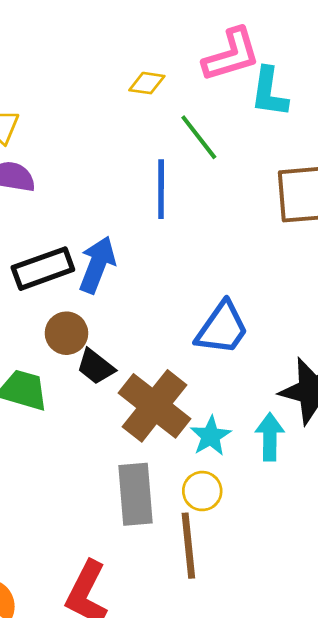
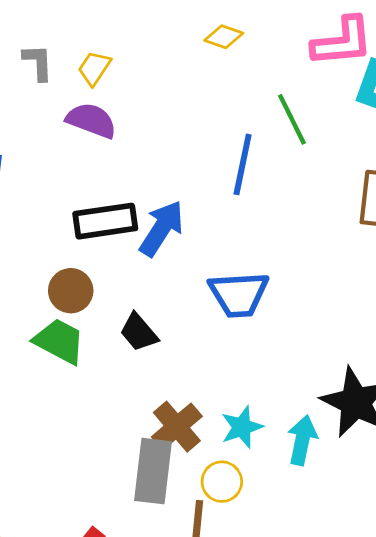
yellow diamond: (147, 83) -> (224, 37), moved
blue trapezoid: (222, 328) -> (239, 294), moved, turned 40
brown circle: (66, 333) -> (71, 291), moved
brown cross: (155, 406) -> (177, 427), moved, size x0.7

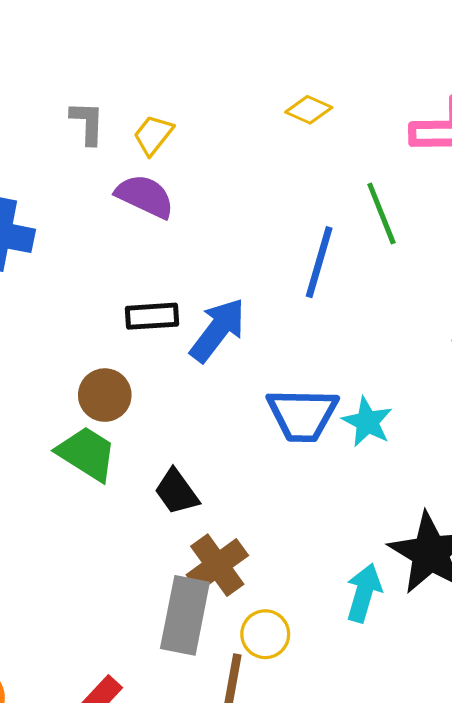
black rectangle: (105, 221) -> (152, 316), size x0.7
black trapezoid: (139, 332) -> (177, 492), moved
cyan star: (242, 427) -> (367, 422), moved, turned -30

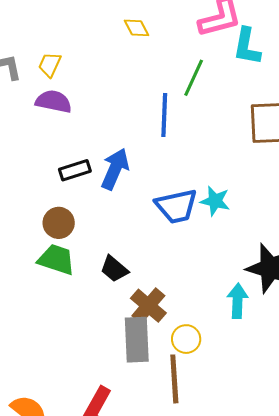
yellow diamond: (309, 110) -> (137, 28), turned 52
green line: (381, 213) -> (194, 78), turned 60

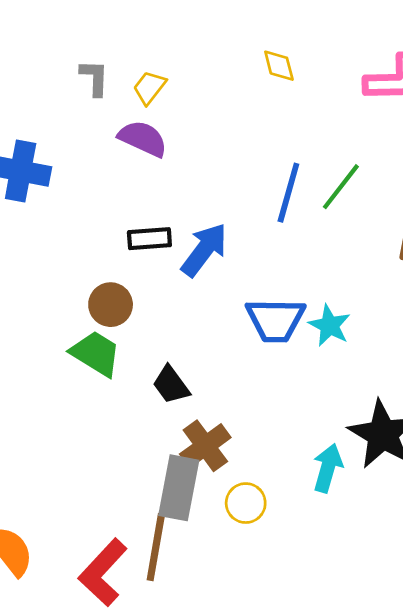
green line: (194, 78) -> (341, 187), moved
brown line: (174, 379) -> (156, 547), moved

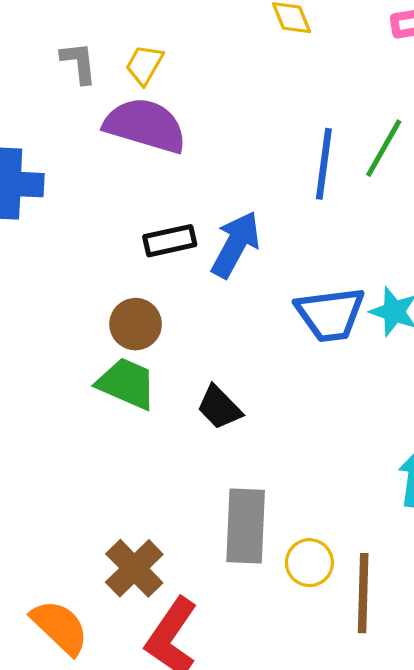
purple semicircle: (143, 139) -> (145, 125), size x1.4
brown cross: (205, 446) -> (134, 568), moved
yellow circle: (246, 503) -> (309, 563), moved
brown line: (156, 547) -> (363, 593), moved

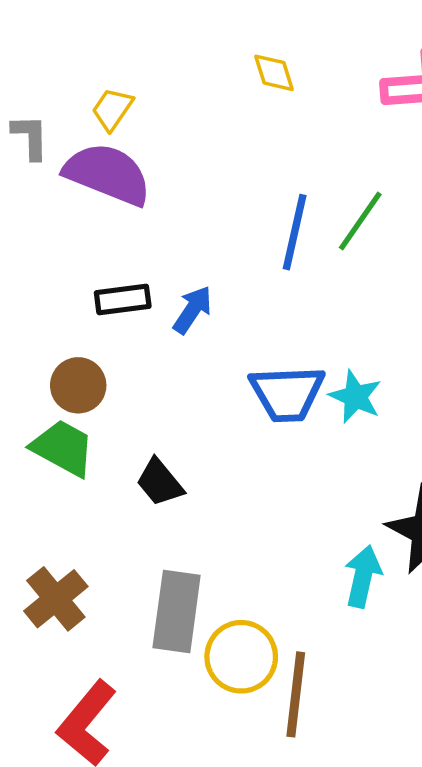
gray L-shape: (79, 63) -> (30, 137), moved
blue arrow: (235, 245) -> (193, 310), size x0.7
yellow circle: (309, 563) -> (241, 657), size x1.4
brown cross: (134, 568) -> (56, 599), moved

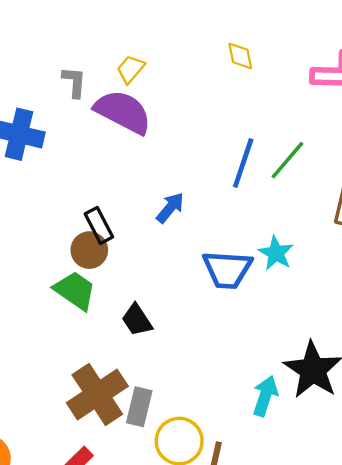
black rectangle: (123, 300) -> (99, 225), moved, turned 64
cyan star: (355, 397) -> (276, 253), moved
brown cross: (56, 599) -> (97, 394), moved, size x1.4
gray rectangle: (177, 612) -> (139, 407), size x0.7

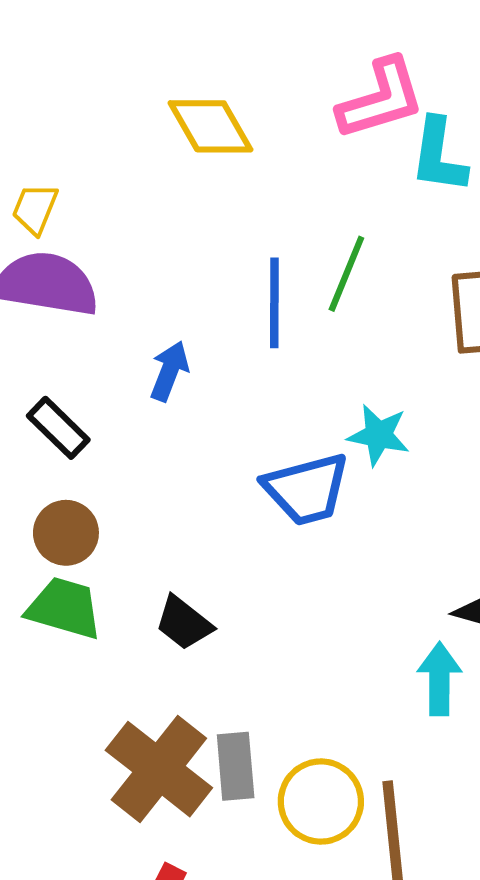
yellow diamond: (240, 56) -> (210, 126), size x1.6
blue arrow: (170, 208) -> (169, 371), moved
black rectangle: (99, 225) -> (58, 428), moved

